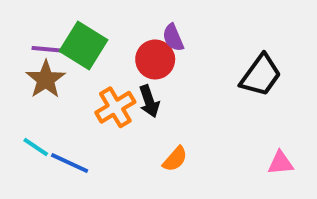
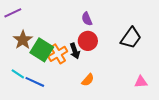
green square: (83, 46) -> (42, 50), moved
purple line: (50, 50) -> (13, 13), moved, turned -30
red circle: (155, 59) -> (88, 41), moved

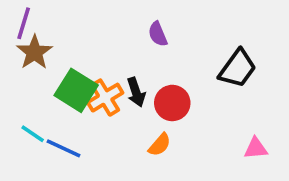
purple line: (13, 13) -> (24, 23), turned -48
brown star: (23, 40) -> (34, 52), moved
red circle: (88, 41) -> (172, 103), moved

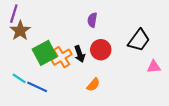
purple semicircle: (158, 34) -> (92, 20), turned 32
green square: (76, 90) -> (45, 53), turned 30
red circle: (172, 103) -> (101, 50), moved
pink triangle: (256, 148) -> (154, 67), moved

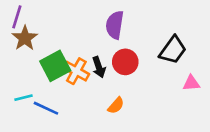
purple semicircle: (92, 20) -> (115, 25), size x1.5
orange cross: (62, 57) -> (76, 71), turned -30
cyan line: (19, 78) -> (23, 98), turned -48

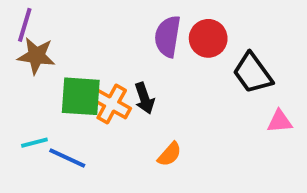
brown star: (25, 38) -> (36, 56), turned -30
black trapezoid: (173, 50) -> (253, 73), turned 108
red circle: (125, 62) -> (208, 38), moved
green square: (55, 66) -> (81, 96), turned 32

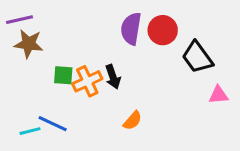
purple line: (25, 25) -> (20, 20), turned 60
green square: (81, 96) -> (63, 75), size x0.6
orange cross: (112, 104) -> (87, 81), turned 36
cyan line: (34, 143) -> (30, 131), moved

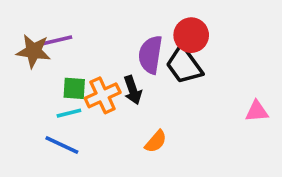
purple line: (20, 20) -> (57, 40), moved
purple semicircle: (131, 29) -> (150, 55), moved
black trapezoid: (197, 57) -> (184, 65), moved
cyan line: (30, 131) -> (69, 113), moved

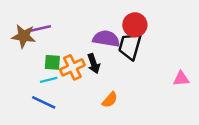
purple semicircle: (150, 55) -> (106, 39), turned 90
black trapezoid: (184, 65) -> (130, 46), turned 52

